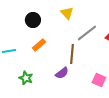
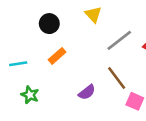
brown line: (72, 54) -> (117, 78), moved, turned -42
green star: (26, 78) -> (30, 95), moved

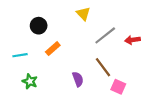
black circle: (49, 24) -> (39, 26), moved
purple semicircle: (87, 92) -> (78, 79), turned -72

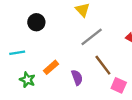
gray line: (105, 35) -> (92, 37), moved
orange rectangle: (53, 49) -> (51, 67), moved

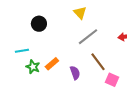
green star: (27, 80) -> (33, 67), moved

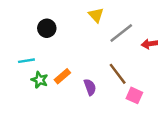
gray line: (88, 37) -> (121, 33), moved

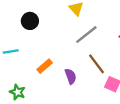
gray line: (121, 33) -> (86, 35), moved
green star: (40, 80) -> (18, 92), moved

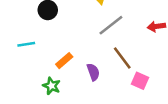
green star: (18, 92) -> (52, 86), moved

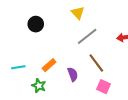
cyan line: (26, 44) -> (18, 67), moved
pink square: (140, 81) -> (103, 87), moved

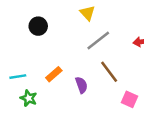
green star: (39, 86) -> (29, 98), moved
pink square: (103, 87) -> (130, 99), moved

